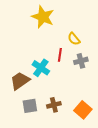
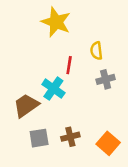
yellow semicircle: (74, 39) -> (96, 51), turned 32
red line: (60, 55) -> (69, 65), moved

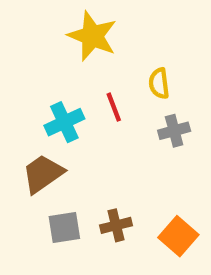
red line: (69, 65) -> (114, 107), turned -30
cyan cross: (53, 89) -> (64, 122), moved, turned 30

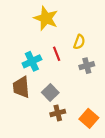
yellow semicircle: (159, 83) -> (79, 42), turned -152
brown trapezoid: (43, 174) -> (21, 87), turned -60
gray square: (64, 228) -> (50, 93), moved, turned -35

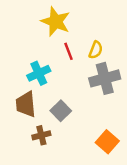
red line: (57, 54) -> (69, 51), moved
gray cross: (87, 66) -> (105, 78), size x1.6
brown cross: (58, 113) -> (41, 135), moved

